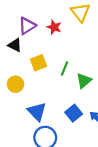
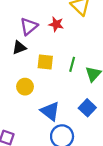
black triangle: (15, 45) -> (19, 47), turned -40
yellow square: (39, 63) -> (45, 62), turned 35

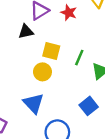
yellow circle: (25, 87) -> (42, 72), moved
blue triangle: (50, 111) -> (33, 103), moved

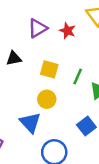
black triangle: (26, 32) -> (14, 58), moved
yellow circle: (42, 72) -> (47, 99), moved

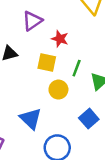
red star: (67, 31) -> (60, 39), moved
yellow circle: (47, 99) -> (58, 90), moved

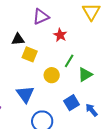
yellow square: (47, 63) -> (30, 54), moved

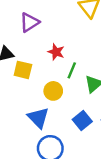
red star: (60, 35) -> (56, 52), moved
blue triangle: (25, 94) -> (38, 118), moved

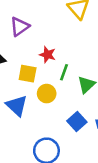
yellow square: (23, 70) -> (28, 74), moved
blue triangle: (38, 118) -> (17, 106), moved

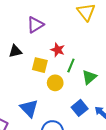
blue triangle: (17, 106) -> (29, 108), moved

